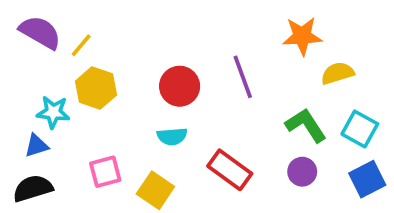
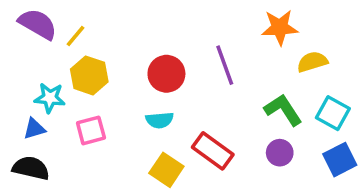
pink square: (105, 172) -> (91, 130), moved
black semicircle: (33, 188) -> (31, 168), turned 30
yellow square: (155, 190) -> (166, 170), moved

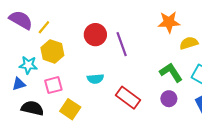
purple line: (225, 65) -> (122, 44), moved
red circle: (166, 74) -> (95, 35), moved
black semicircle: (31, 168) -> (32, 108), moved
yellow square: (166, 170) -> (70, 109), moved

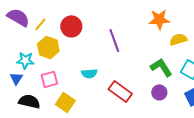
red circle: (95, 35) -> (71, 26), moved
blue triangle: (19, 84) -> (16, 78), turned -40

